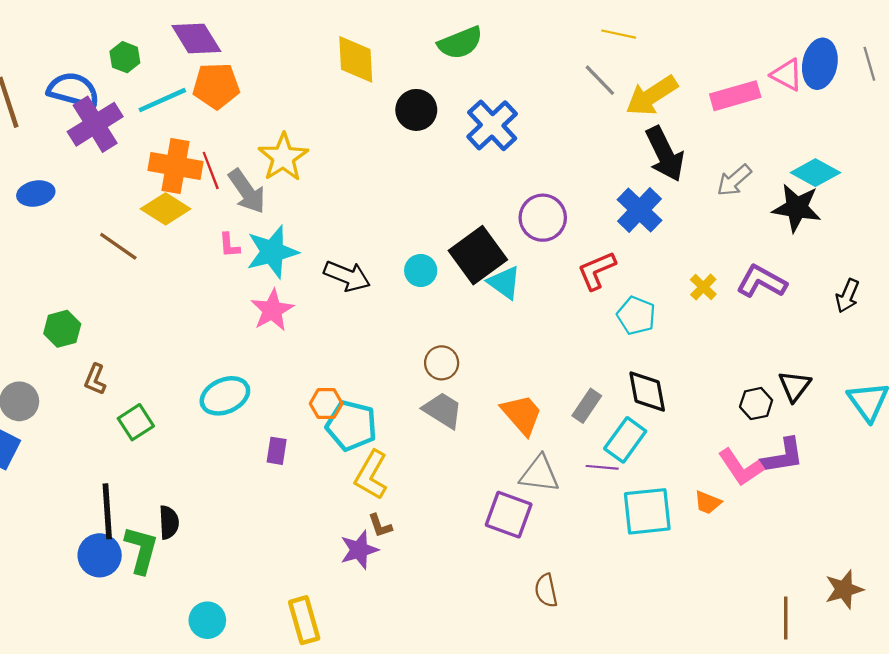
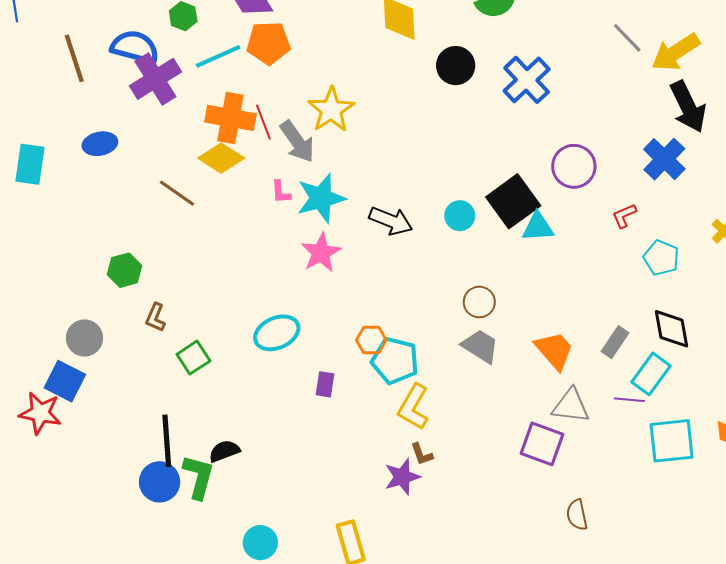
red L-shape: (597, 270) -> (624, 216), size x0.7
cyan triangle: (504, 283) -> (538, 227), turned -40
black semicircle: (169, 522) -> (224, 451), turned -108

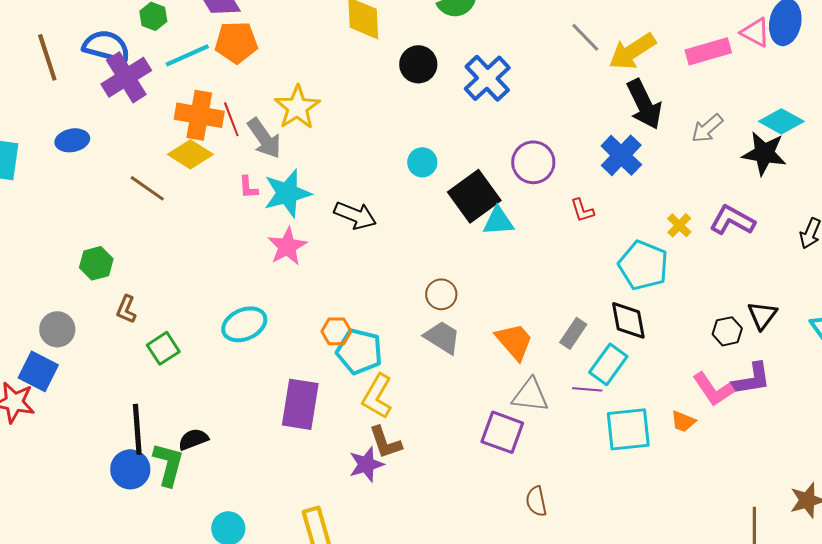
cyan circle: (460, 216) -> (422, 162), moved
red L-shape: (624, 216) -> (582, 210), turned -84
cyan pentagon: (661, 258) -> (643, 265), moved, size x1.4
purple rectangle: (325, 384) -> (300, 404), moved, size x2.0
brown L-shape: (422, 454) -> (385, 442), size x1.5

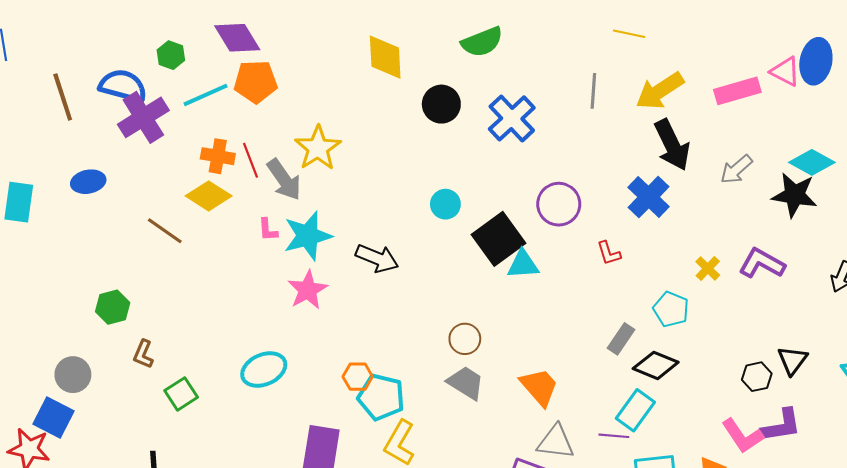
gray line: (585, 37) -> (593, 91), moved, turned 48
orange cross: (199, 115) -> (218, 156), size x0.7
cyan pentagon: (643, 265) -> (671, 309), size x0.7
black diamond: (628, 320) -> (656, 365), turned -57
gray rectangle: (573, 333) -> (621, 339), moved

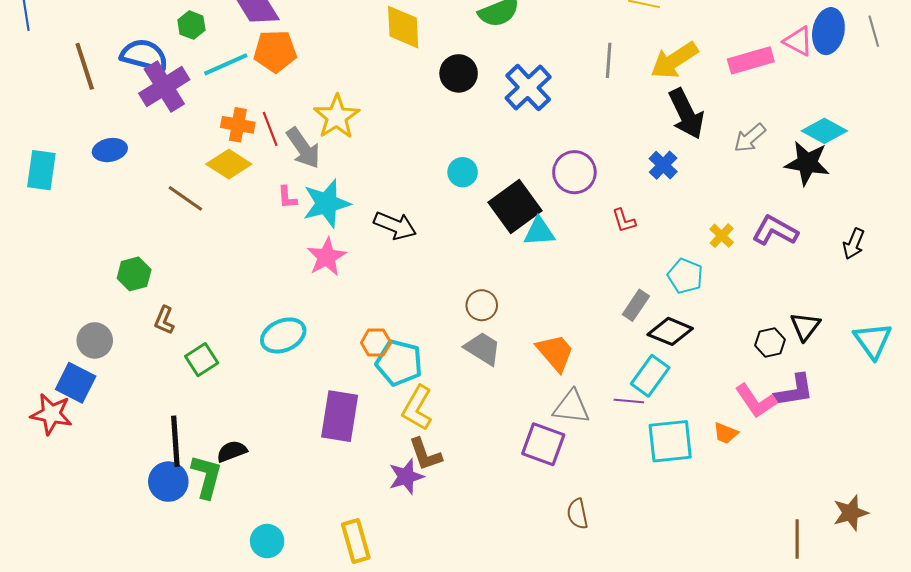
blue cross: (649, 197) -> (663, 165), size x0.7

